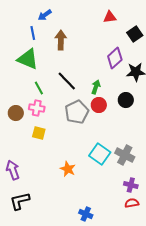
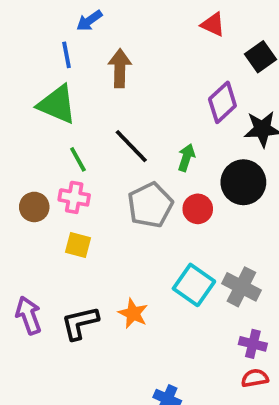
red triangle: (110, 17) -> (213, 24), turned 32
black circle: (126, 100) -> (243, 182), size x1.5
red circle: (99, 105) -> (198, 209), moved
black L-shape: (20, 201) -> (80, 323), moved

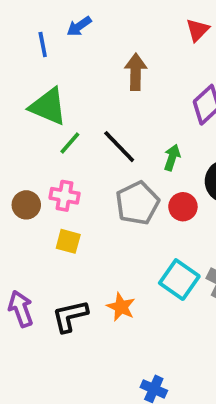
red triangle: (213, 24) -> (198, 30), turned 50
blue line: (67, 55) -> (43, 45), moved
brown arrow: (120, 68) -> (136, 72), moved
green line: (78, 159) -> (70, 143), moved, turned 70

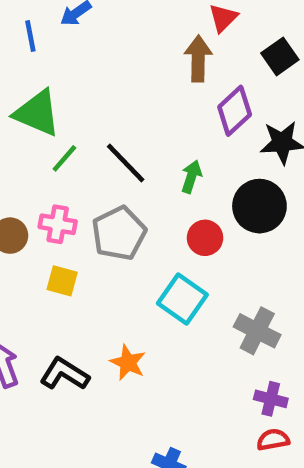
brown arrow: (136, 72) -> (198, 59), moved
gray pentagon: (137, 203) -> (119, 233), moved
cyan square: (179, 280) -> (182, 299), moved
black L-shape: (70, 316) -> (64, 374), turned 45

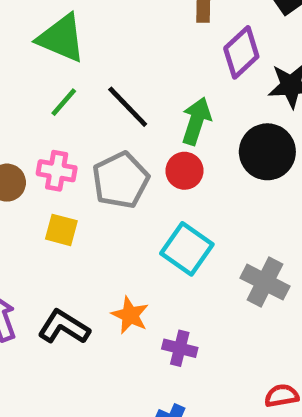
green triangle: (37, 113) -> (61, 38), moved
green arrow: (191, 177) -> (196, 121), size x1.4
red circle: (205, 238) -> (185, 171), moved
purple cross: (271, 399) -> (180, 348), moved

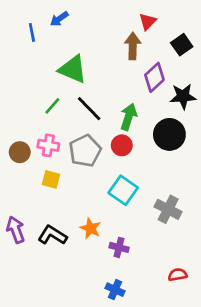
green triangle: (61, 38) -> (73, 69), moved

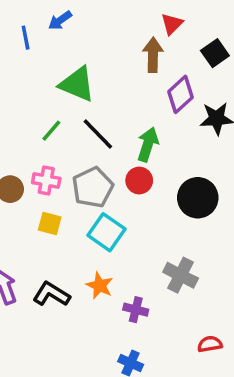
black circle: (169, 134) -> (198, 198), moved
cyan square: (123, 190) -> (106, 232), moved
gray cross: (168, 209) -> (181, 275), moved

